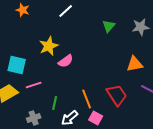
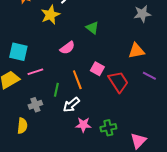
green triangle: (109, 26) -> (92, 28), moved, turned -32
yellow star: (49, 46) -> (50, 15), moved
orange line: (87, 99) -> (77, 80), moved
pink square: (96, 118) -> (97, 69), moved

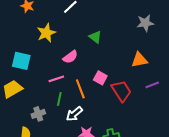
yellow star: (50, 15) -> (46, 33), moved
pink line: (35, 72) -> (56, 79), moved
purple line: (149, 76) -> (152, 85), turned -48

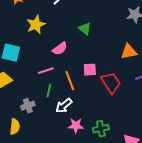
pink square: (100, 78) -> (90, 70), turned -32

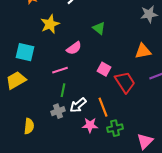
pink square: (90, 70) -> (104, 69), turned 32
orange line: (70, 81) -> (103, 107), moved
gray cross: (28, 106) -> (58, 111), moved

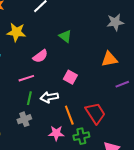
yellow star: (50, 24) -> (16, 32), turned 30
red trapezoid: (125, 82) -> (95, 113), moved
white arrow: (78, 105) -> (49, 97), moved, turned 30

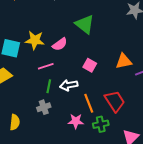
yellow star: (16, 32) -> (35, 40), moved
green triangle: (65, 36) -> (85, 24), size x1.5
orange triangle: (109, 59) -> (124, 61), moved

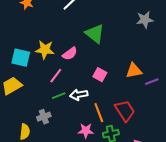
pink line: (46, 66) -> (56, 76), turned -35
green line: (49, 86) -> (59, 96), turned 56
gray cross: (44, 107) -> (44, 117), moved

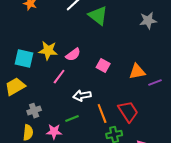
green triangle: (95, 34) -> (98, 16), moved
pink square: (100, 75) -> (103, 66), moved
green line: (59, 96) -> (72, 119), moved
gray cross: (44, 117) -> (34, 111), moved
pink star: (86, 131) -> (54, 132), moved

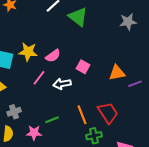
white arrow: (82, 96) -> (62, 84), moved

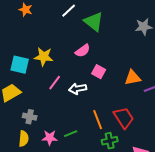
pink semicircle: (53, 56) -> (83, 51), moved
gray cross: (14, 112) -> (30, 117), turned 32
green line: (52, 120) -> (71, 134), moved

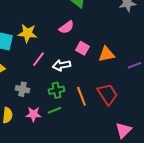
orange triangle: (133, 78) -> (106, 54), moved
gray cross: (30, 117) -> (22, 89), moved
green cross: (110, 141) -> (56, 90), moved

